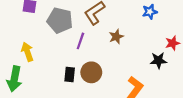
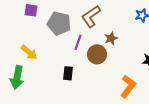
yellow arrow: (27, 52) -> (29, 52), turned 150
brown circle: (91, 72) -> (97, 54), moved

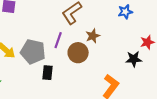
gray pentagon: (59, 23) -> (33, 52), moved

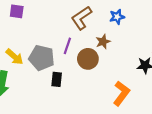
blue star: (125, 12) -> (117, 17), moved

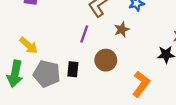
gray pentagon: (41, 58) -> (47, 74), moved
brown circle: (88, 59) -> (106, 60), moved

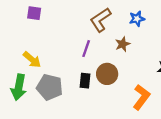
black rectangle: (73, 69) -> (85, 81), moved

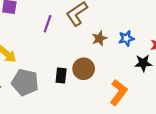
blue star: (137, 19) -> (126, 38), moved
purple line: (86, 49) -> (48, 24), moved

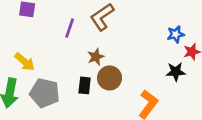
brown star: (99, 38) -> (96, 57), moved
blue star: (126, 38) -> (176, 34), moved

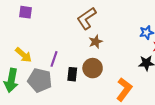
purple line: (70, 28) -> (54, 59), moved
brown star: (96, 57) -> (96, 42), moved

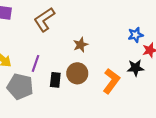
brown L-shape: (86, 18) -> (44, 19), moved
orange L-shape: (124, 89) -> (111, 81), moved

